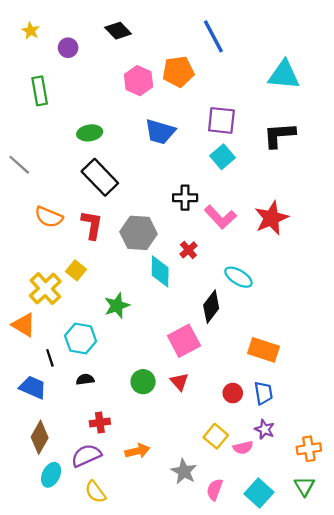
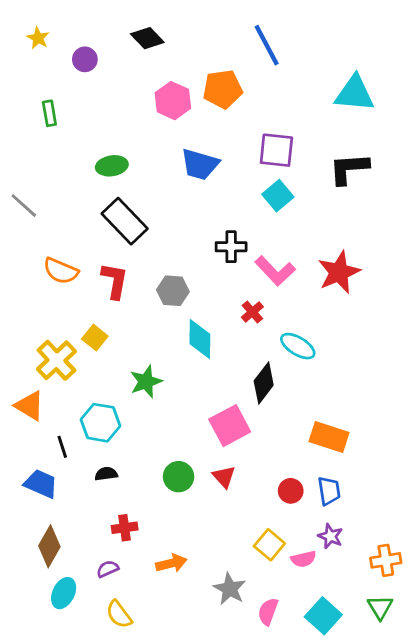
green rectangle: (40, 91) -> (49, 113), size x0.7
gray hexagon: (138, 233) -> (173, 291), size x0.7
red cross: (188, 250) -> (252, 312), moved
purple semicircle: (86, 455) -> (108, 569), size x0.6

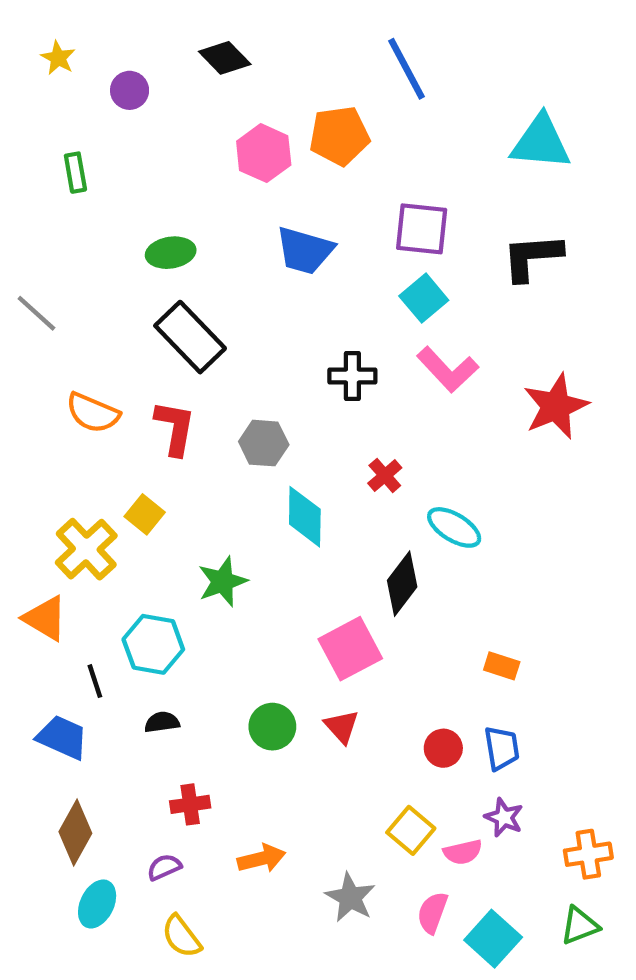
pink L-shape: (275, 271) -> (448, 369), moved
red star: (339, 272) -> (556, 406), moved
orange rectangle: (329, 437) -> (502, 666), size x0.6
green triangle: (380, 607) -> (580, 926), turned 40
pink semicircle: (268, 611) -> (432, 913), moved

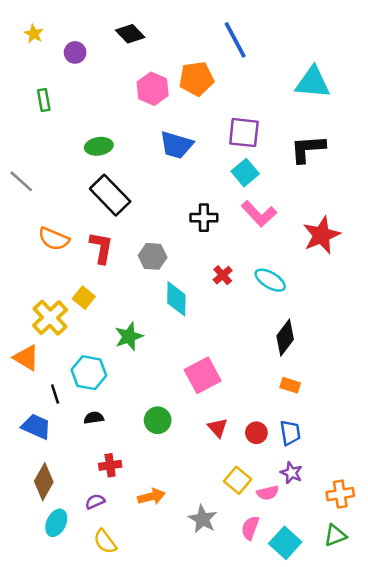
cyan ellipse: (454, 527) -> (270, 280), moved
black diamond: (402, 584) -> (285, 338), moved
red triangle: (342, 727) -> (218, 428), moved

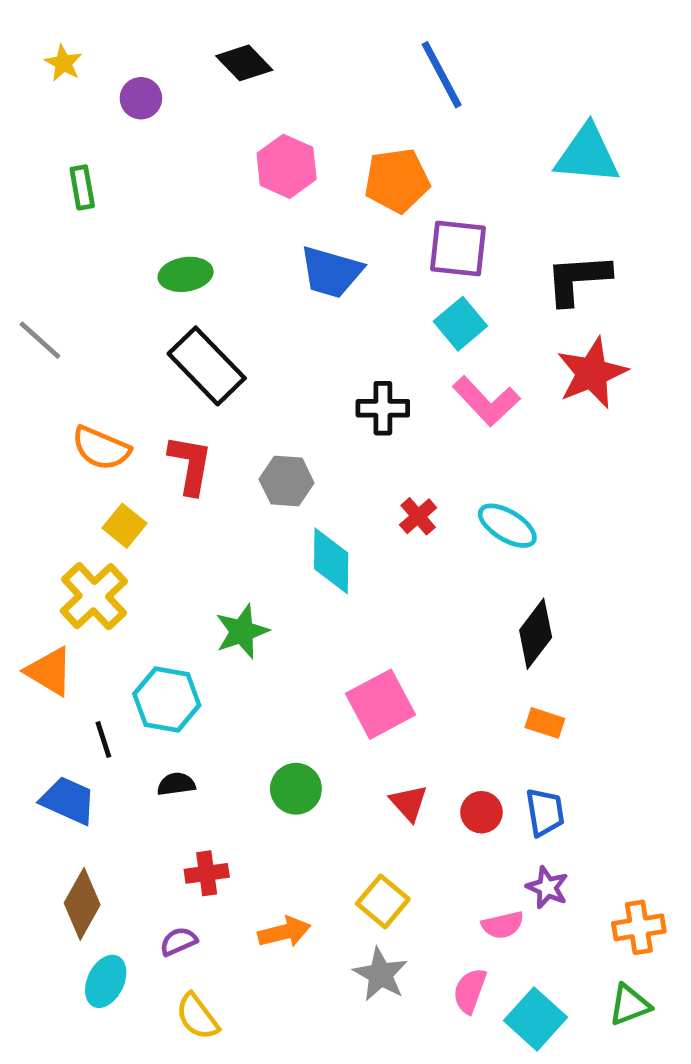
orange pentagon: (196, 79) -> (397, 180), moved
red star: (321, 235) -> (592, 373), moved
yellow square: (84, 298) -> (124, 526), moved
yellow square: (238, 480) -> (383, 901), moved

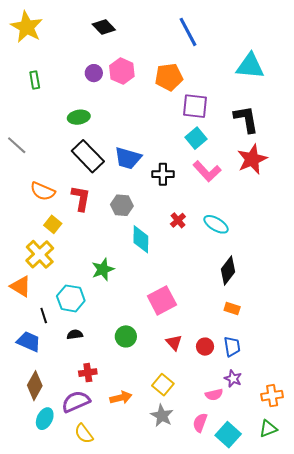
yellow star: (63, 63) -> (27, 27), size x2.0
purple circle: (141, 98) -> (94, 73), moved
blue trapezoid: (331, 272) -> (128, 158), moved
black L-shape: (578, 279) -> (246, 119), turned 84
purple semicircle: (179, 941) -> (76, 402), size x1.8

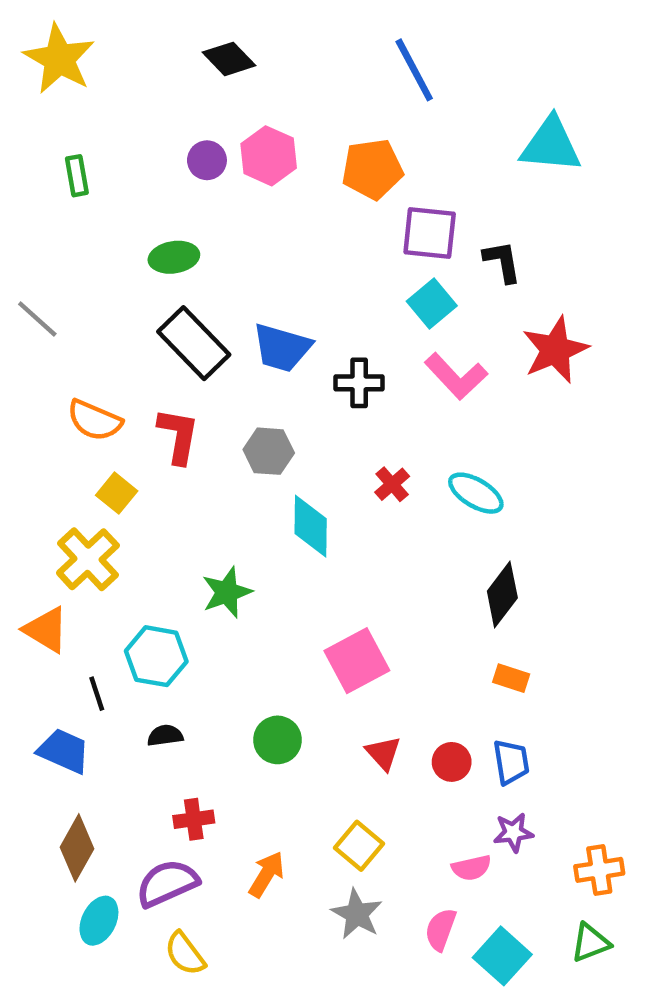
black L-shape: (246, 119) -> (502, 262), moved, size x0.7
purple star: (233, 379) -> (513, 832), turned -30
orange arrow: (121, 398) -> (266, 874), turned -45

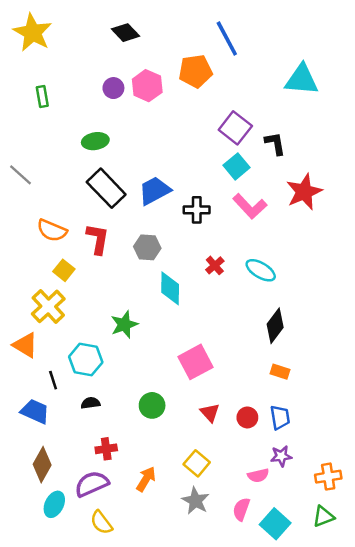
orange pentagon: (372, 169) -> (195, 71), moved
purple square: (430, 233) -> (235, 128), turned 32
blue trapezoid: (282, 348) -> (154, 191), turned 136

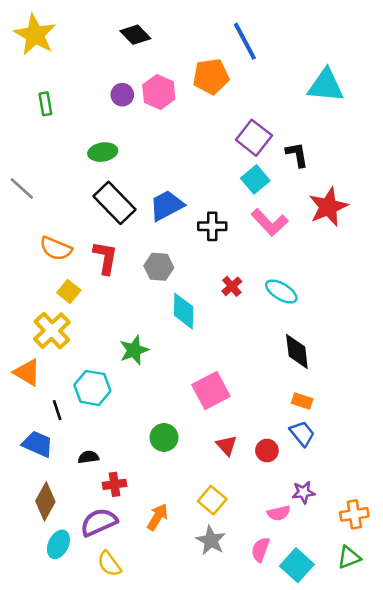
black diamond: (275, 326) -> (297, 351), turned -44
black semicircle: (90, 403) -> (88, 457), moved
blue trapezoid: (280, 417) -> (302, 434), moved, turned -30

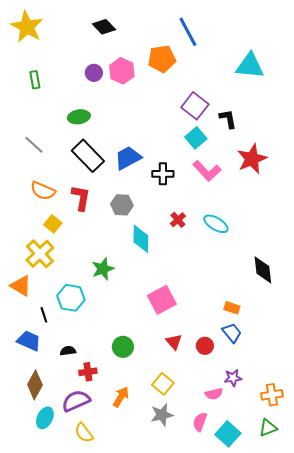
gray line: (22, 189) -> (34, 145), moved
black diamond: (297, 351) -> (263, 270), moved
green circle: (164, 437) -> (123, 347), moved
gray star: (211, 540) -> (162, 415), turned 30

